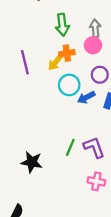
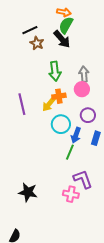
blue arrow: (86, 97) -> (76, 135), turned -42
green line: (70, 147) -> (70, 152), moved
pink cross: (96, 181) -> (71, 194), moved

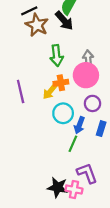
brown star: (37, 43) -> (37, 25), size x1.5
pink circle: (82, 89) -> (86, 75), size x1.5
black star: (28, 192) -> (58, 187), moved

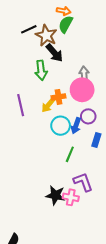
black arrow: (64, 21) -> (54, 53), moved
brown star: (37, 25) -> (46, 35), moved
green arrow: (57, 56) -> (41, 70), moved
blue arrow: (79, 125) -> (76, 126), moved

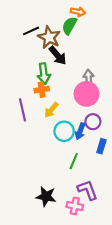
orange arrow: (64, 11) -> (78, 12), moved
orange cross: (59, 97) -> (42, 90), moved
black star: (55, 195) -> (46, 196), moved

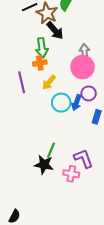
green line: (74, 161) -> (51, 150), moved

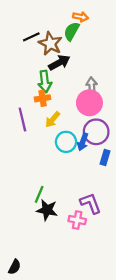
black arrow: (55, 30) -> (59, 63), turned -78
purple circle: (89, 93) -> (96, 132), size x1.5
green line: (51, 150) -> (39, 194), moved

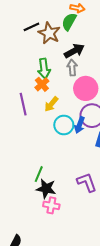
black arrow: (59, 63) -> (74, 51), moved
gray arrow: (92, 86) -> (72, 68), moved
orange cross: (43, 98) -> (42, 84), turned -32
pink cross: (77, 220) -> (51, 205), moved

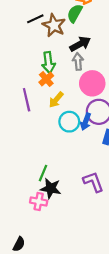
pink cross: (51, 205) -> (39, 202), moved

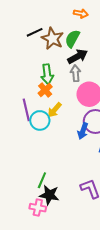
green semicircle: (75, 13) -> (72, 39), moved
cyan circle: (69, 122) -> (40, 120), moved

